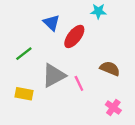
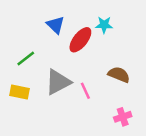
cyan star: (98, 11) -> (104, 25), moved
yellow rectangle: (24, 94) -> (20, 92), moved
pink cross: (113, 107) -> (123, 117), turned 35

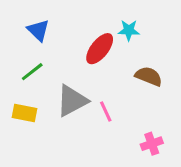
blue triangle: (56, 25) -> (38, 30), moved
brown semicircle: (119, 75) -> (149, 76), moved

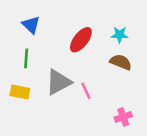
cyan star: (129, 30) -> (120, 35), moved
green line: (32, 72) -> (26, 58), turned -48

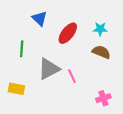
blue triangle: (31, 25) -> (39, 19), moved
yellow rectangle: (20, 92) -> (16, 89), moved

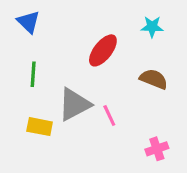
blue triangle: (39, 19) -> (28, 22), moved
cyan star: (100, 29) -> (152, 27), moved
yellow rectangle: (16, 89) -> (40, 127), moved

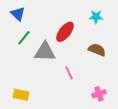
green line: (33, 74) -> (24, 38), moved, turned 35
gray triangle: (74, 104) -> (45, 52), moved, turned 30
yellow rectangle: (40, 127) -> (21, 95), moved

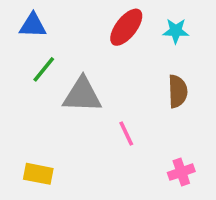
blue triangle: (18, 14) -> (33, 25), turned -42
red ellipse: (65, 32) -> (126, 27), moved
brown semicircle: (97, 50) -> (178, 91), turned 66

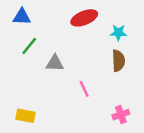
red ellipse: (126, 27) -> (84, 18), turned 30
cyan star: (176, 31) -> (118, 33), moved
gray triangle: (82, 95) -> (55, 63), size x0.7

